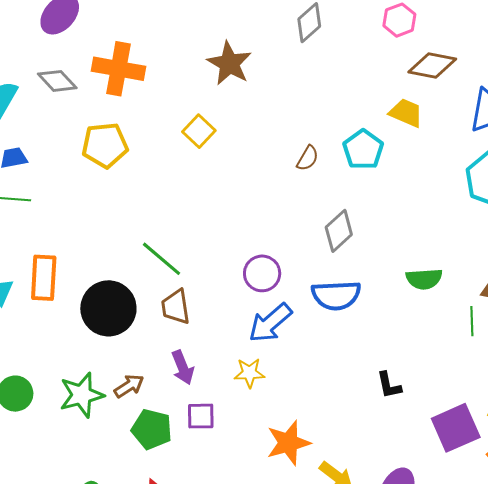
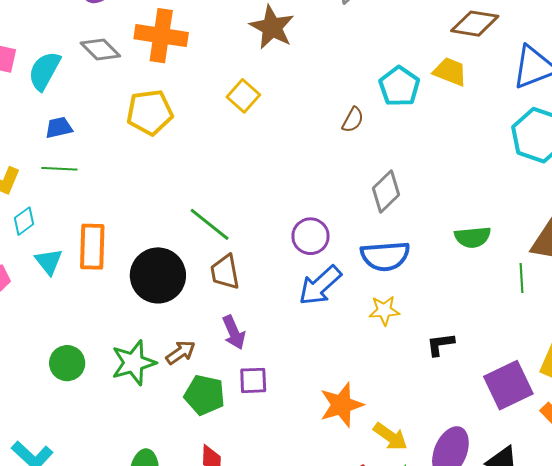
cyan pentagon: (363, 150) -> (399, 86), moved
yellow star: (249, 373) -> (384, 310), moved
black L-shape: (389, 385) -> (440, 344), turned 96

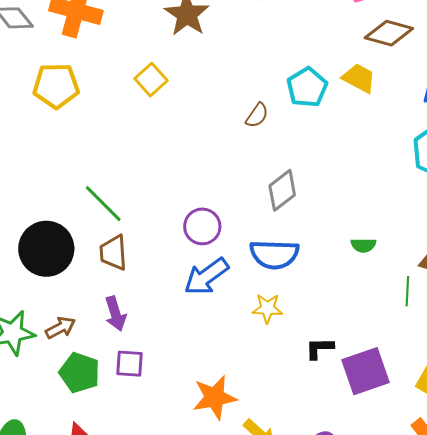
green semicircle: (473, 237) -> (363, 245), size x0.7
purple square: (508, 385) -> (366, 371), moved

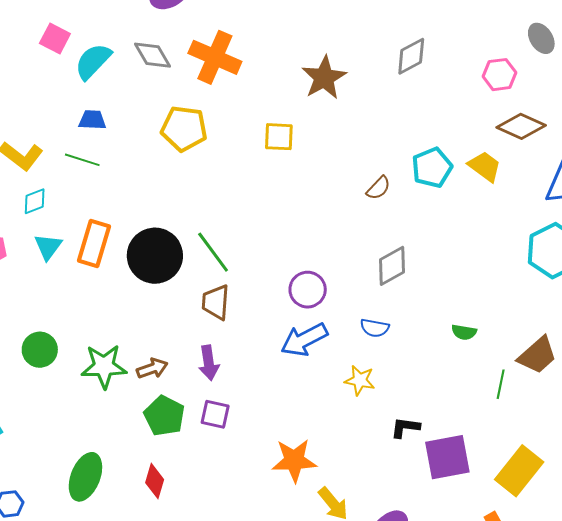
yellow square: (151, 80) -> (279, 137), turned 36
black circle: (46, 249) -> (155, 256), moved
blue semicircle: (274, 254) -> (375, 328), size x0.6

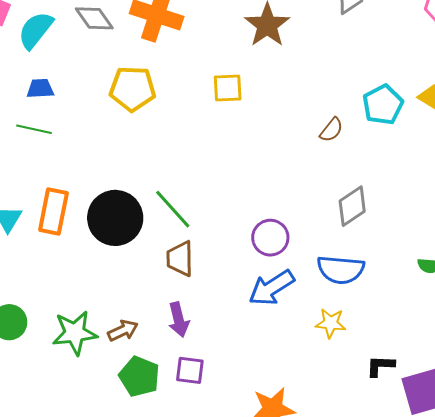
blue semicircle: (375, 328) -> (341, 270), size x1.6

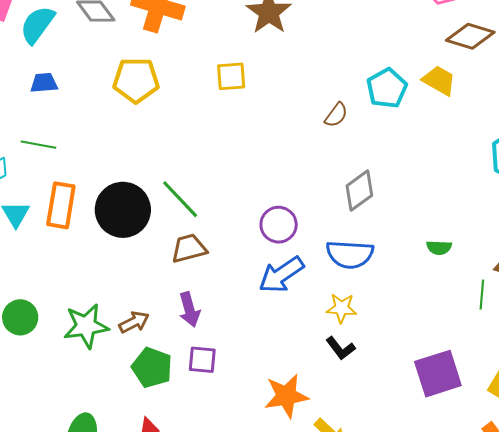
green line: (34, 129) -> (38, 145), moved
brown trapezoid: (180, 259) -> (189, 248), turned 78
black L-shape: (380, 366) -> (341, 348), moved, turned -128

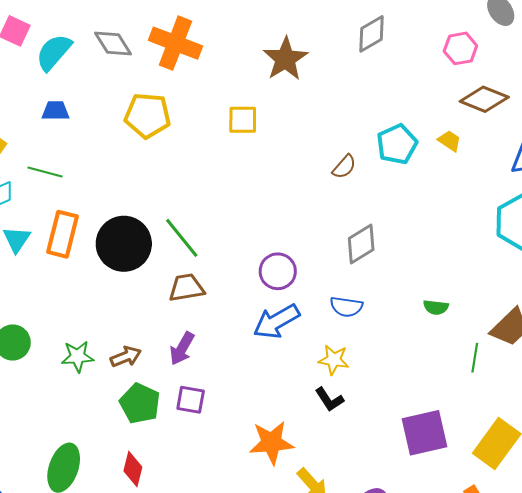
yellow trapezoid: (439, 81) -> (450, 141), size x0.7
blue semicircle: (350, 254) -> (346, 307), size x0.7
purple arrow: (189, 309) -> (182, 349), turned 40
green star: (86, 326) -> (78, 356), size x0.7

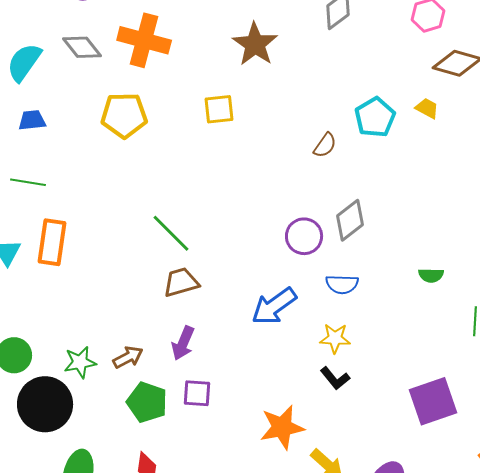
black circle: (124, 244) -> (45, 404), moved
purple circle: (278, 271) -> (304, 236), moved

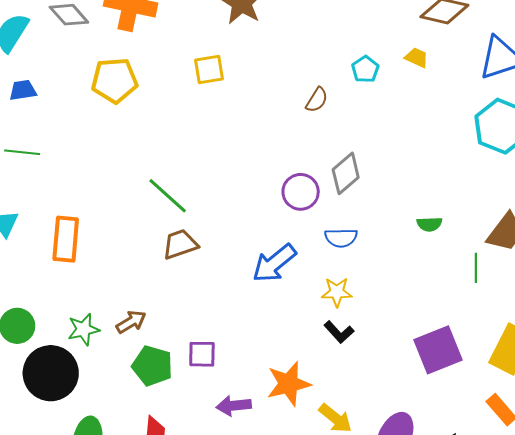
cyan pentagon: (375, 117) -> (365, 69), size x0.7
orange rectangle: (52, 242) -> (66, 239), moved
purple arrow: (183, 343) -> (234, 406), moved, turned 64

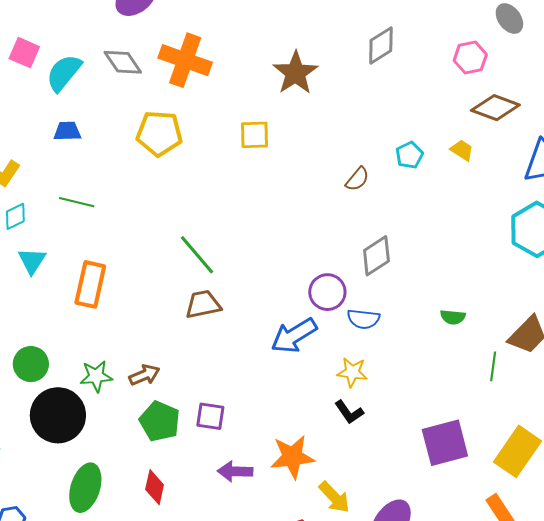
green line: (22, 152) -> (77, 202), moved
purple circle: (301, 192) -> (327, 292), moved

